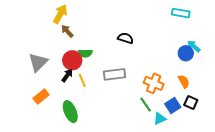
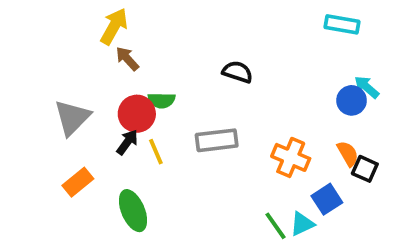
black square: (191, 102) -> (365, 169), moved
green line: (146, 105) -> (276, 226), moved

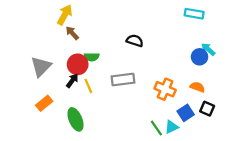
orange semicircle: (348, 154) -> (197, 87), turned -40
black square: (365, 169) -> (207, 109), moved

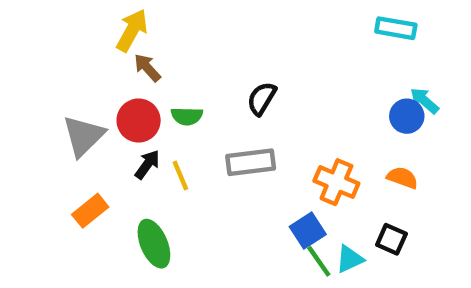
black semicircle: (135, 41) -> (262, 99), moved, turned -77
red circle: (78, 64) -> (139, 121), moved
black square: (207, 109) -> (391, 239), moved
blue square: (186, 113) -> (308, 230), moved

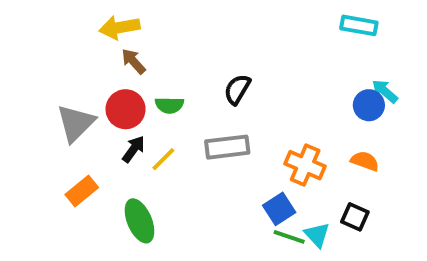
yellow arrow: (132, 30) -> (120, 27), turned -129
yellow line: (180, 175) -> (163, 159), turned 68
cyan triangle: (350, 259) -> (317, 235), turned -48
green line: (319, 261) -> (289, 237), turned -36

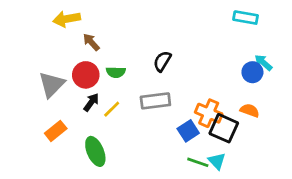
yellow arrow: (120, 27) -> (67, 19), moved
blue square: (279, 209) -> (188, 131), moved
black square: (355, 217) -> (224, 128), moved, size x1.5

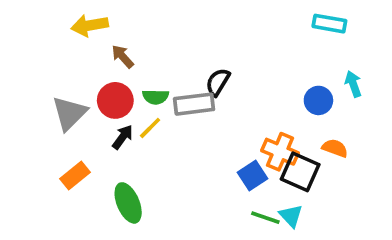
cyan arrow: (263, 63) -> (353, 84), turned 30
blue circle: (252, 72) -> (318, 100), moved
gray rectangle: (155, 101) -> (194, 104), moved
yellow line: (112, 109) -> (150, 128), moved

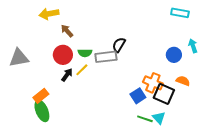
gray triangle: (70, 113) -> (19, 58), moved, turned 35
green ellipse: (128, 203) -> (42, 111), moved

